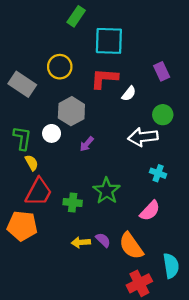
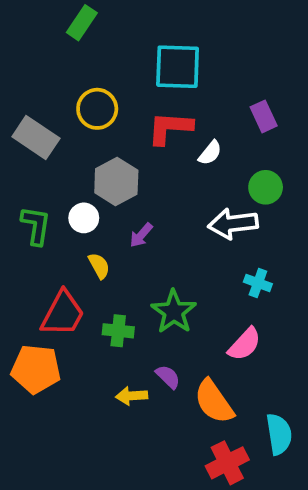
green rectangle: (76, 16) -> (82, 23), moved
yellow semicircle: (32, 163) -> (99, 266), moved
purple semicircle: (103, 240) -> (168, 377), moved

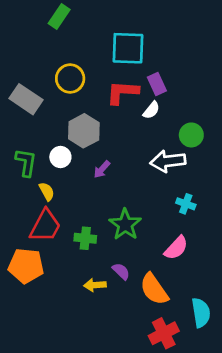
purple rectangle: (264, 116) -> (157, 84), moved
yellow semicircle: (99, 266) -> (47, 191), moved

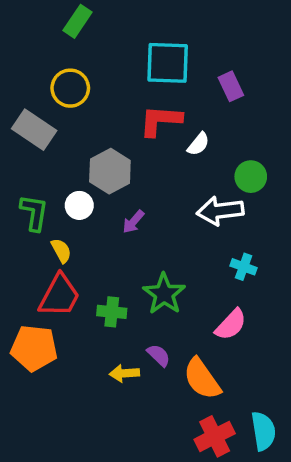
yellow circle: (70, 78) -> (70, 88), moved
purple rectangle: (157, 84) -> (231, 86), moved
cyan semicircle: (201, 313) -> (263, 431), moved

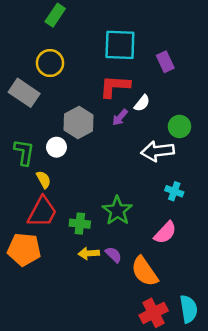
purple arrow: (133, 222) -> (120, 117), moved
yellow arrow: (124, 373) -> (89, 253), moved

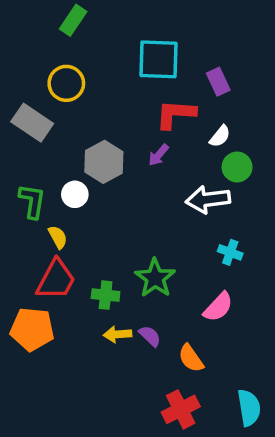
red L-shape: (115, 86) -> (176, 114), moved
white semicircle: (142, 103) -> (220, 136), moved
orange semicircle: (145, 271) -> (191, 358), size x0.7
red cross: (154, 313) -> (181, 409), moved

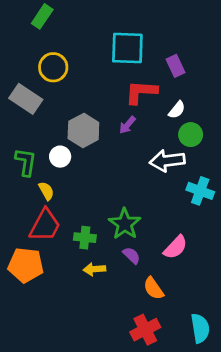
green rectangle: (73, 20) -> (42, 16), moved
cyan cross: (230, 252) -> (200, 191), moved, size x1.4
purple semicircle: (150, 336) -> (132, 255), moved

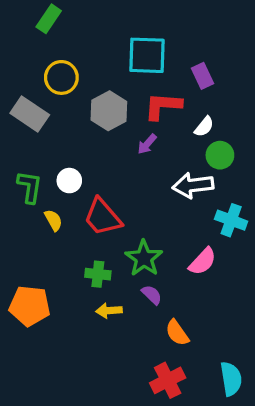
gray hexagon: (83, 130) -> (109, 111), moved
red trapezoid: (45, 225) -> (103, 217), moved, turned 111
pink semicircle: (175, 247) -> (203, 261), moved

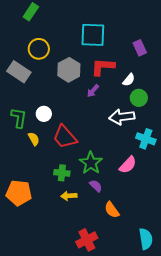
purple rectangle: (203, 76) -> (140, 48), moved
red cross: (168, 380) -> (87, 240), moved

